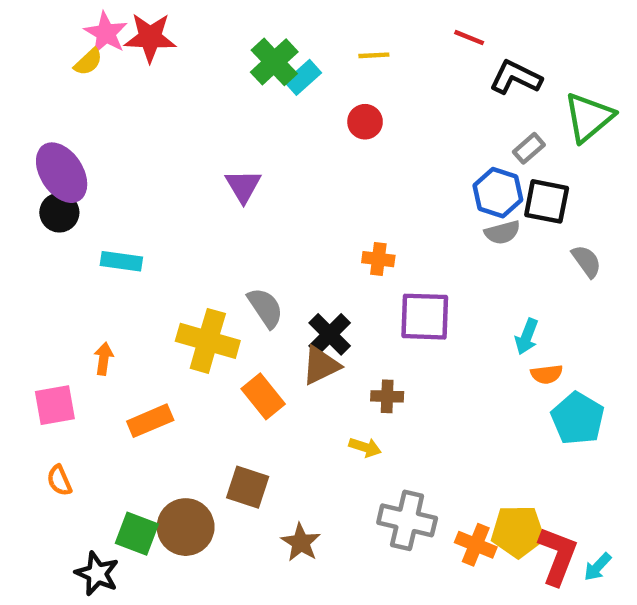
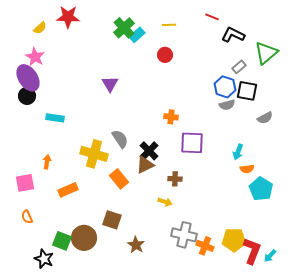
pink star: (106, 33) -> (35, 57), moved
gray semicircle: (586, 261) -> (265, 118), turned 98
orange cross: (476, 545) -> (205, 246), moved

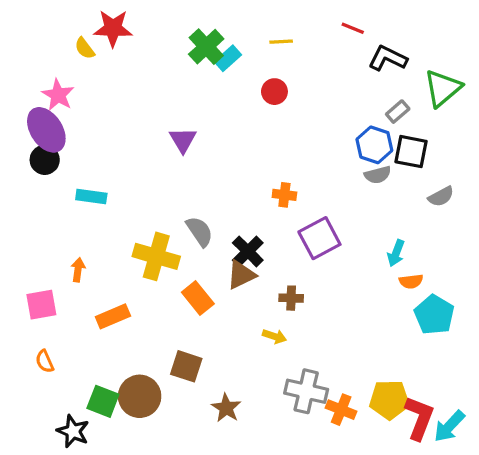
yellow semicircle: (40, 28) -> (85, 48), moved, turned 96
purple square: (192, 143) -> (319, 238), turned -30
cyan arrow: (270, 256) -> (449, 426), size x1.5

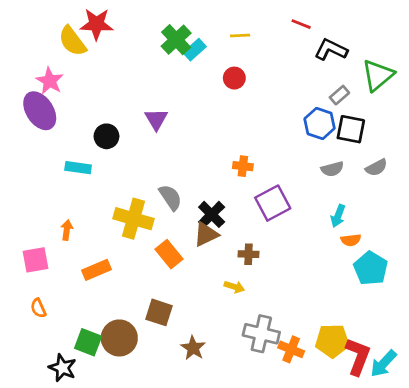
yellow semicircle: (85, 48) -> (72, 41), size x1.6
black circle: (45, 160) -> (106, 136), moved
gray semicircle: (378, 175) -> (332, 169), moved

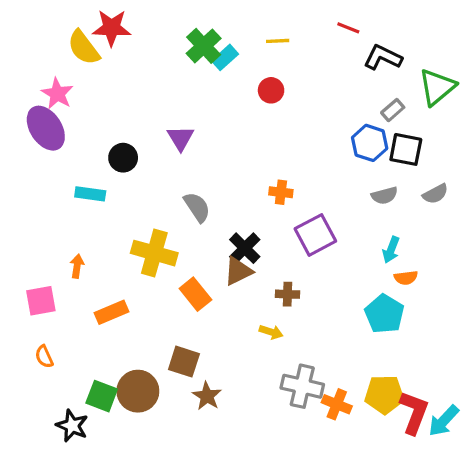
gray semicircle: (170, 197) -> (197, 207), moved
cyan pentagon: (371, 268) -> (384, 314), moved
brown star: (193, 348) -> (207, 396), moved

